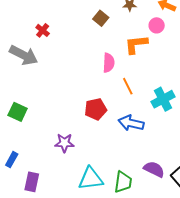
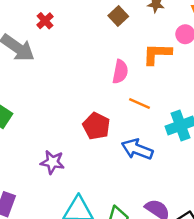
orange line: (128, 86) -> (140, 104), turned -48
red pentagon: (96, 109) -> (96, 126), turned 30

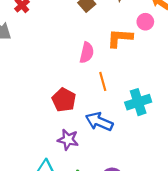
orange line: (140, 104) -> (103, 81), turned 48
purple star: (52, 162) -> (68, 140), moved

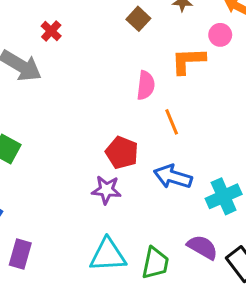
cyan cross: (138, 102) -> (224, 196), moved
purple star: (68, 140) -> (106, 190), moved

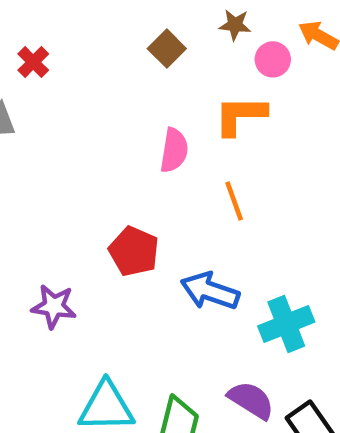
pink circle: (220, 35) -> (273, 59), moved
orange line: (172, 122) -> (234, 201), moved
purple star: (106, 190) -> (54, 306), moved

